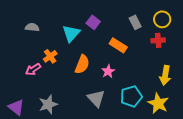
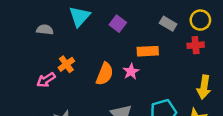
gray rectangle: (135, 22) -> (168, 24), turned -32
cyan triangle: (71, 33) -> (80, 16), moved
orange rectangle: (118, 45) -> (148, 51), turned -36
pink star: (108, 71) -> (131, 71), moved

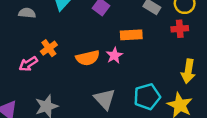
orange semicircle: (105, 74) -> (88, 58), turned 55

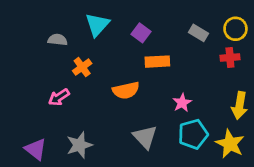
orange rectangle: (131, 35) -> (157, 62), moved
orange cross: (49, 48) -> (82, 67), moved
pink star: (114, 55) -> (182, 103), moved

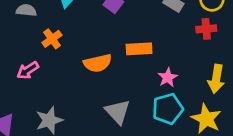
orange rectangle: (157, 62) -> (139, 49), moved
pink star: (182, 103) -> (168, 77), moved

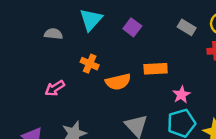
orange cross: (52, 39) -> (90, 64), moved, turned -30

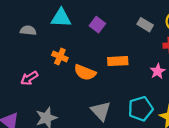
cyan triangle: (91, 20) -> (61, 18), turned 50
orange semicircle: (118, 82) -> (85, 72), turned 35
pink star: (181, 95) -> (158, 71), moved

